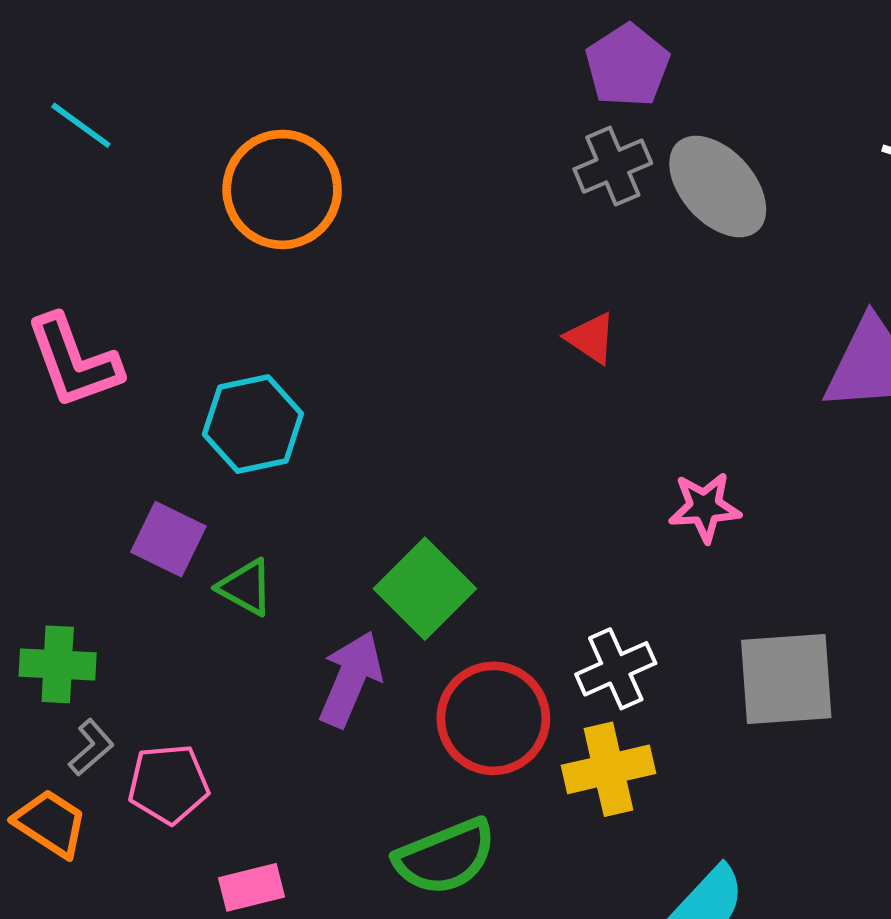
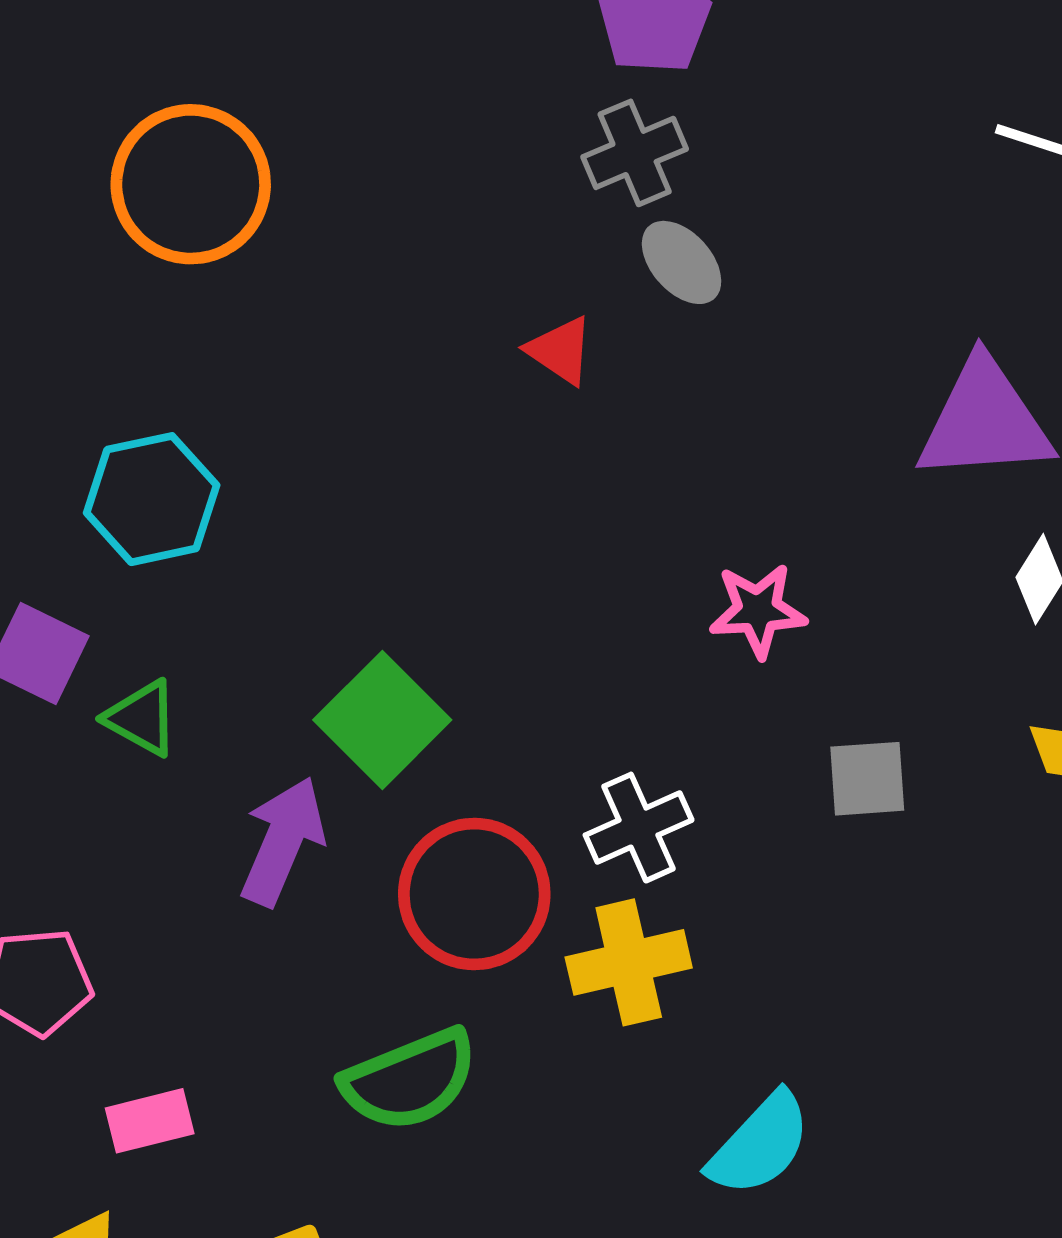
gray ellipse: (718, 187) -> (682, 262), moved, size x0.6
red triangle: (591, 338) -> (560, 350), moved
gray square: (786, 679) -> (867, 779), moved, size x0.6

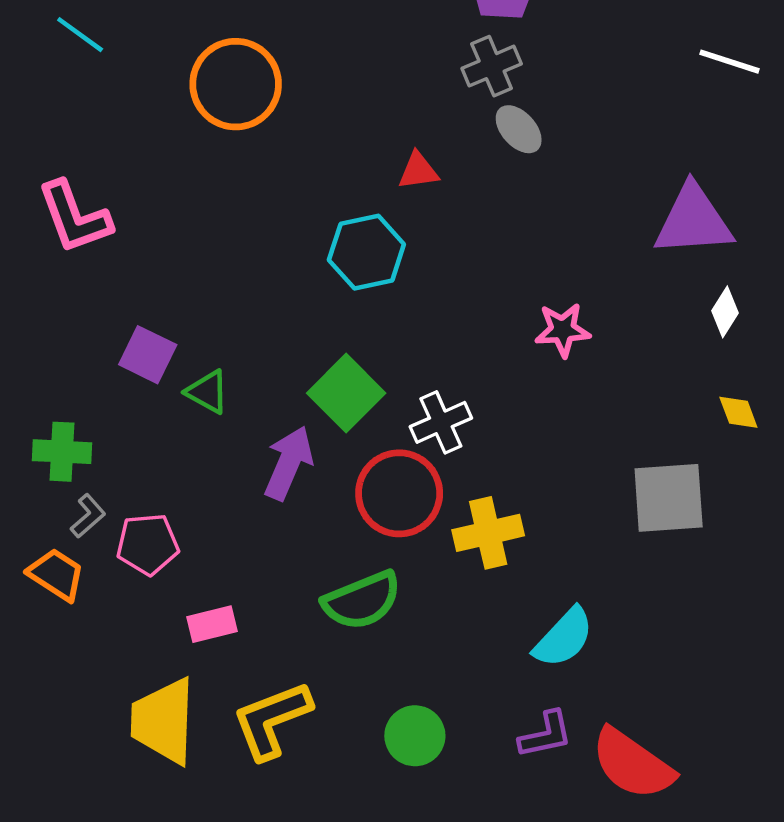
red triangle: (560, 350) -> (418, 171), moved, turned -42
cyan hexagon: (152, 499) -> (366, 252), moved
gray square: (867, 779) -> (669, 498), moved, size x1.6
white cross: (639, 828) -> (441, 422), moved

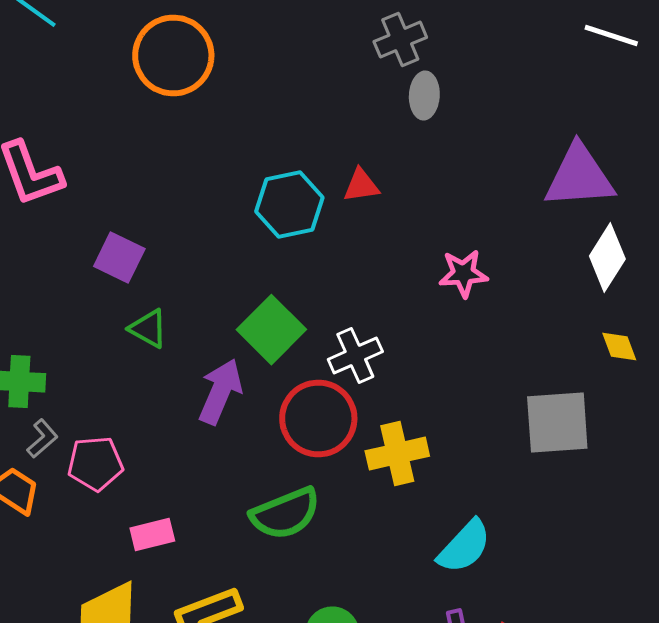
gray ellipse: (519, 129) -> (424, 96), turned 45
red triangle: (418, 171) -> (361, 186), moved
white diamond: (725, 312) -> (607, 258), size x1.5
purple square: (148, 355) -> (119, 258), moved

